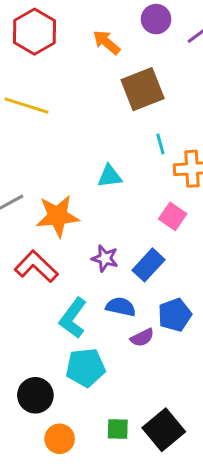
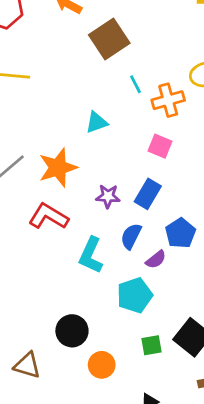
blue semicircle: (121, 307) -> (131, 236), turned -64
cyan pentagon: (86, 368) -> (135, 295), moved

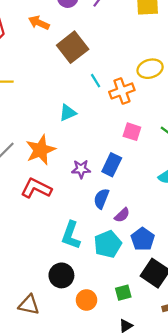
pink square: (160, 146) -> (132, 132), moved
blue pentagon: (180, 233) -> (143, 239), moved
cyan L-shape: (91, 255) -> (71, 235), moved
green square: (151, 345) -> (123, 293), moved

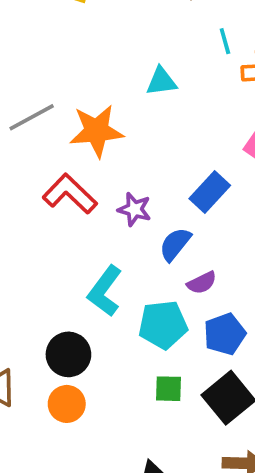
purple star: (81, 169) -> (134, 209), moved
green square: (123, 293) -> (169, 389), moved
orange circle: (86, 300) -> (67, 404), moved

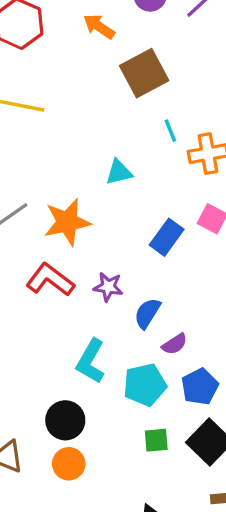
blue rectangle: (210, 192) -> (167, 237), moved

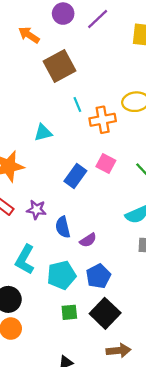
blue semicircle: (147, 313) -> (63, 227), turned -45
purple semicircle: (175, 344) -> (88, 240), moved

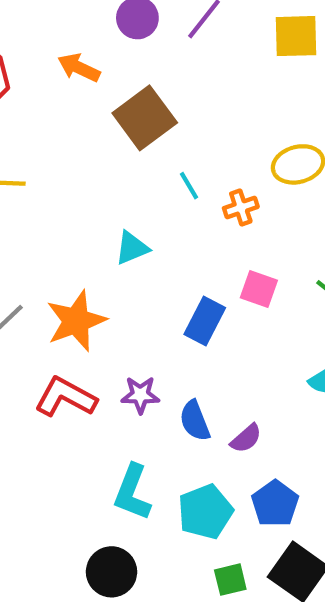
orange cross: (103, 120) -> (241, 207), size x0.7

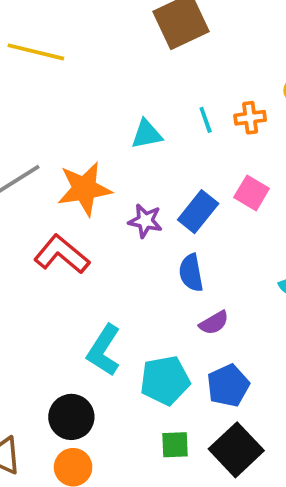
cyan line: (189, 186) -> (206, 120), moved
purple star: (140, 395) -> (145, 221), moved
blue semicircle: (195, 421) -> (191, 273), moved

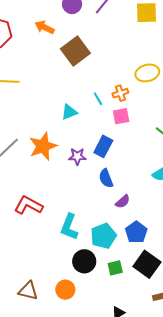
pink square: (252, 193) -> (121, 116), moved, turned -30
red L-shape: (62, 254) -> (29, 205), moved
black circle: (71, 417) -> (84, 261), moved

